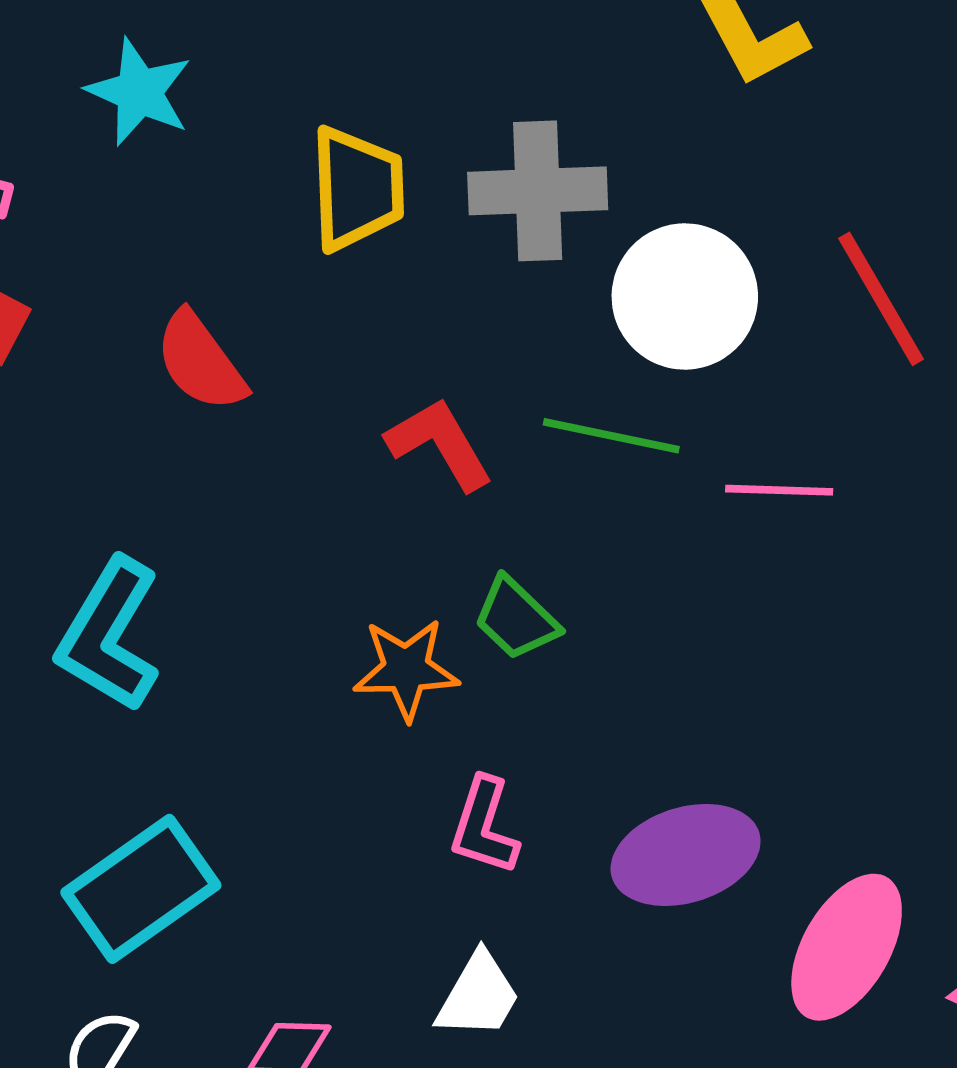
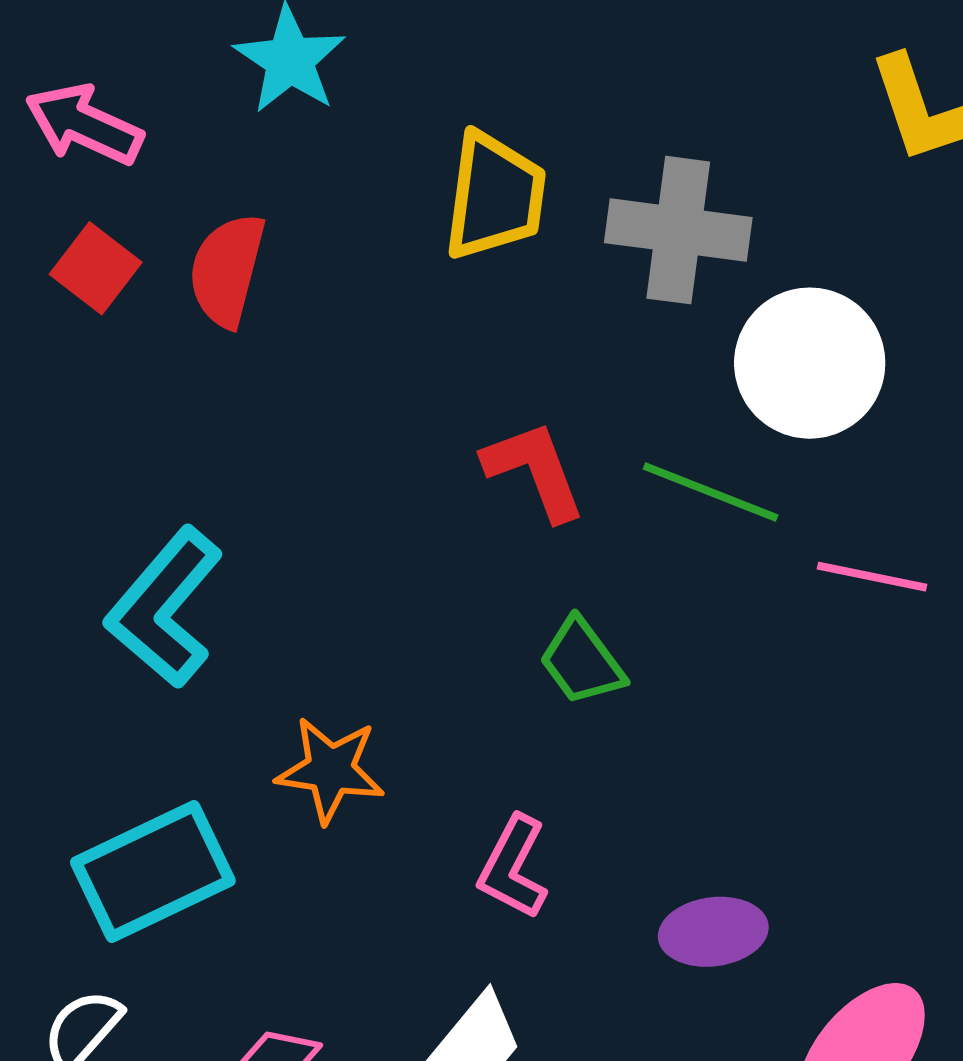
red semicircle: (200, 362) -> (227, 270), moved, turned 41
orange star: (406, 669) -> (330, 770), moved
purple ellipse: (686, 855) -> (713, 932), size x0.7

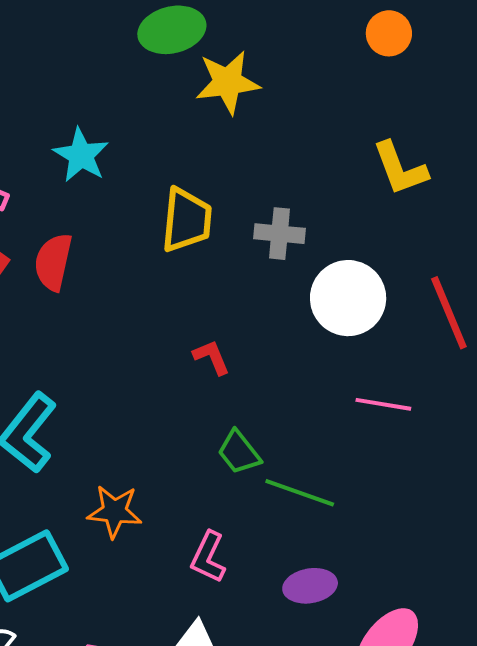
gray cross: (678, 230) -> (279, 234), size x0.7
red L-shape: (534, 470) -> (212, 357), size x0.7
green line: (711, 492) -> (300, 493), moved

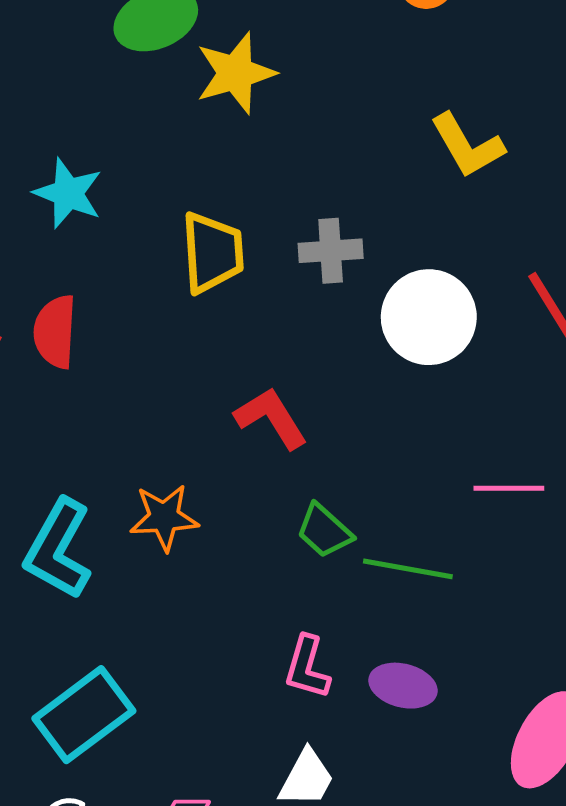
red L-shape: (212, 357) -> (271, 418), size x1.5
pink line: (383, 404) -> (509, 488), moved
orange star: (115, 511) -> (164, 517), moved
purple ellipse: (310, 586) -> (403, 686), moved, turned 33

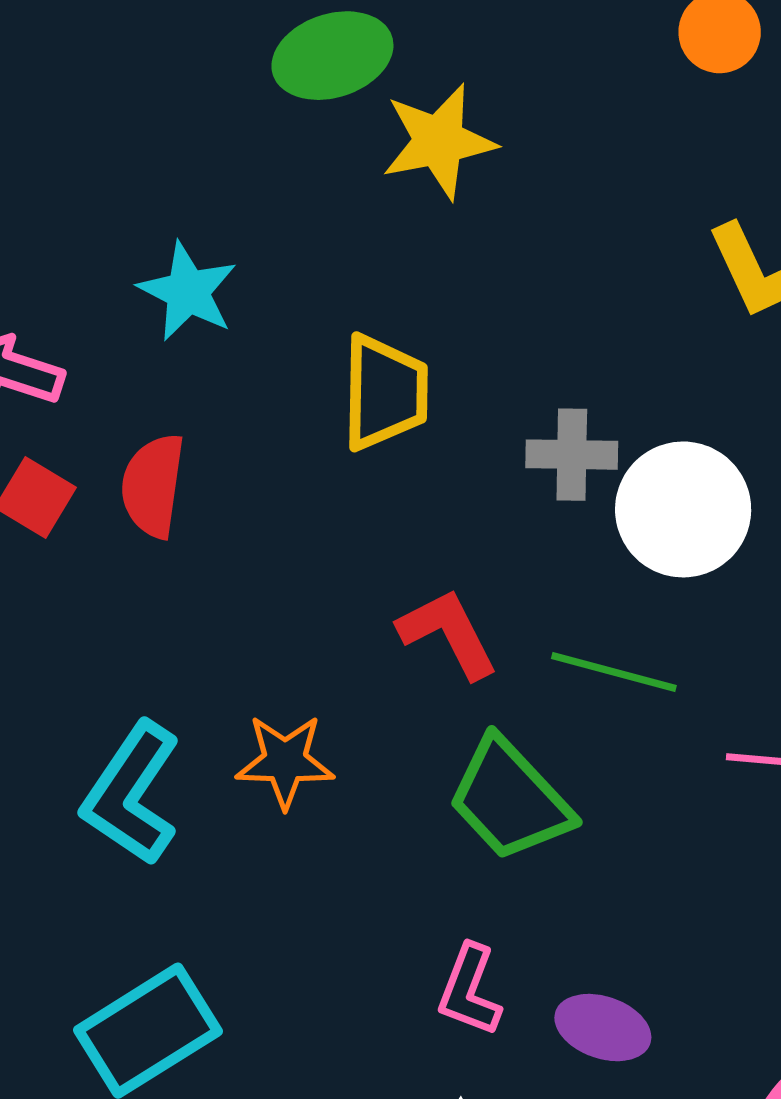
gray cross: (331, 251) -> (572, 455), moved
green trapezoid: (324, 531) -> (510, 799), size x1.6
green line: (408, 569) -> (614, 672), moved

